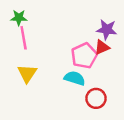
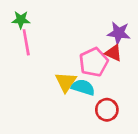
red triangle: (102, 47) -> (113, 53), turned 49
yellow triangle: (27, 73) -> (66, 82), moved

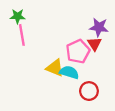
red triangle: (113, 53) -> (94, 44), turned 32
yellow triangle: (66, 82) -> (55, 68), turned -42

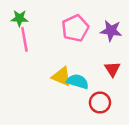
red triangle: (94, 44) -> (112, 69), moved
pink pentagon: (78, 51) -> (75, 28), moved

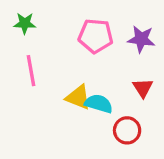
pink pentagon: (75, 28) -> (96, 36), turned 30
pink line: (24, 39) -> (31, 71), moved

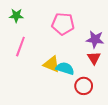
purple star: (141, 39) -> (95, 39), moved
pink line: (31, 71) -> (20, 47), turned 30

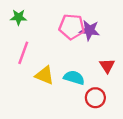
purple star: (95, 39) -> (89, 30), moved
yellow triangle: (52, 64) -> (44, 75), moved

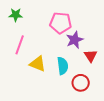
purple star: (89, 30) -> (75, 40), moved, turned -30
cyan semicircle: (74, 78) -> (63, 66), turned 66

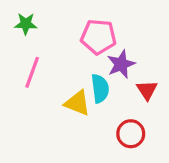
yellow triangle: (38, 64) -> (77, 103), moved
cyan semicircle: (63, 66) -> (100, 88), moved

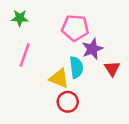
red circle: (131, 134) -> (68, 102), moved

